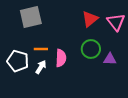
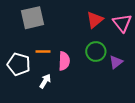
purple triangle: (110, 59) -> (116, 62), turned -40
white arrow: (41, 67) -> (45, 81), moved

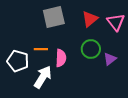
gray square: (32, 18) -> (54, 17), moved
white arrow: (45, 81) -> (43, 77), size x1.6

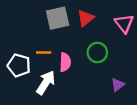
red triangle: (90, 19) -> (86, 18), moved
purple triangle: (110, 59) -> (118, 85), moved

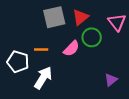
green circle: (97, 52) -> (92, 37), moved
pink semicircle: (65, 62) -> (71, 48), moved, turned 42

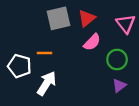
green circle: (92, 37) -> (117, 60), moved
pink semicircle: (71, 48) -> (92, 42), moved

